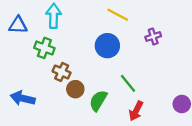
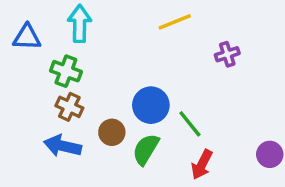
yellow line: (118, 15) -> (175, 22), turned -50
blue circle: (107, 46) -> (151, 105), moved
brown cross: (62, 72) -> (69, 107), moved
blue arrow: (23, 98) -> (63, 146), moved

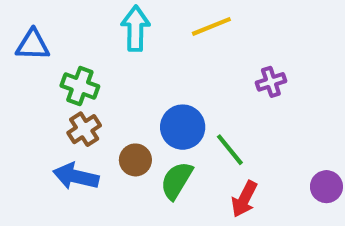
cyan arrow: (80, 24) -> (135, 28), moved
purple cross: (227, 54) -> (271, 82), moved
brown cross: (69, 107) -> (84, 129), turned 32

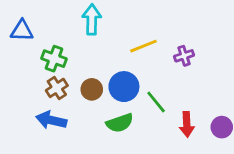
yellow line: (211, 26) -> (143, 46), moved
brown circle: (135, 160) -> (92, 89), moved
green semicircle: (176, 180) -> (120, 123), turned -140
red arrow: (244, 199) -> (187, 124), moved, turned -30

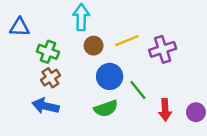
purple cross: (184, 56) -> (163, 49), size x1.5
brown circle: (92, 89) -> (94, 46), moved

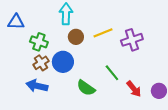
blue circle: (110, 76) -> (63, 62), moved
green semicircle: (106, 109) -> (86, 88), turned 54
red arrow: (165, 110) -> (134, 89), turned -36

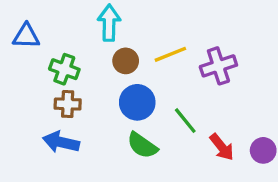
blue circle: (63, 62) -> (137, 102), moved
brown cross: (41, 63) -> (68, 104), turned 35

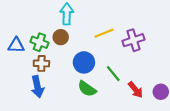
blue triangle: (26, 36) -> (16, 45), moved
brown circle: (126, 61) -> (61, 37), moved
blue arrow: (61, 142) -> (37, 87), turned -115

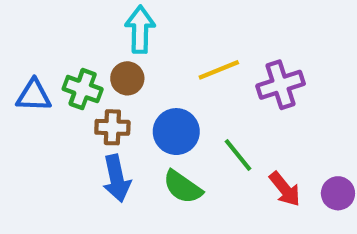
brown cross: (41, 63) -> (112, 127), moved
blue arrow: (37, 87) -> (117, 178), moved

